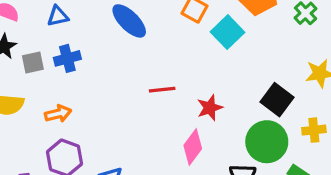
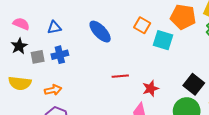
cyan square: (228, 32) -> (163, 40), turned -30

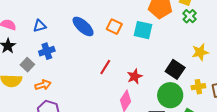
orange square: (142, 25) -> (114, 27), moved
gray square: (38, 57) -> (27, 65), moved, turned -32
red line: (120, 76) -> (105, 67), turned -49

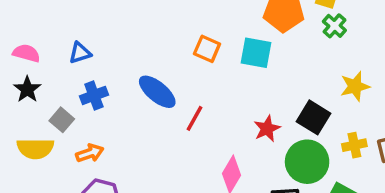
blue ellipse: (83, 26) -> (157, 92), moved
red star: (135, 76) -> (267, 129), moved

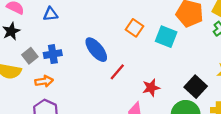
blue cross: (94, 95) -> (53, 54), moved
red star: (267, 129) -> (151, 88), moved

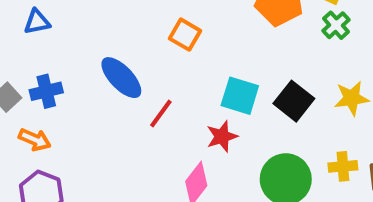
cyan square: (166, 37) -> (240, 96), moved
orange arrow: (44, 81) -> (35, 140), turned 36
black square: (196, 87) -> (294, 101), moved

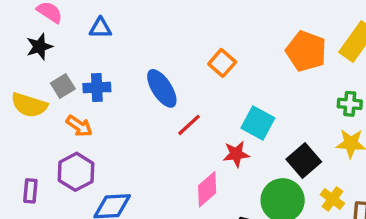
green cross: (336, 25) -> (350, 104), moved, turned 35
black square: (294, 101) -> (304, 161), moved
yellow cross: (343, 166) -> (332, 199), turned 30

